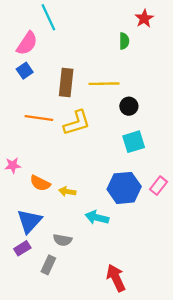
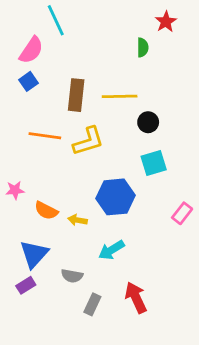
blue hexagon: (124, 188) -> (116, 197), moved
cyan arrow: (97, 218) -> (111, 250), turned -45
gray rectangle: (48, 265) -> (92, 304), moved
red arrow: (116, 278) -> (136, 298), moved

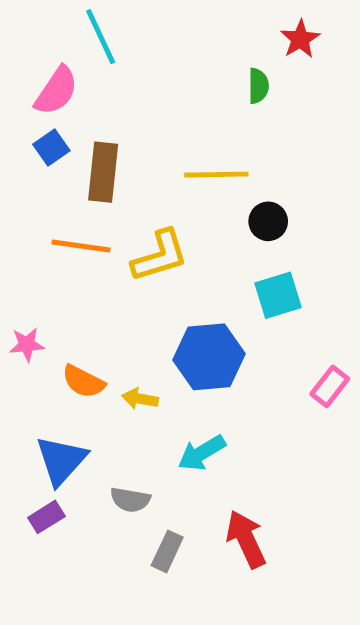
brown rectangle: (76, 95) -> (103, 172), moved

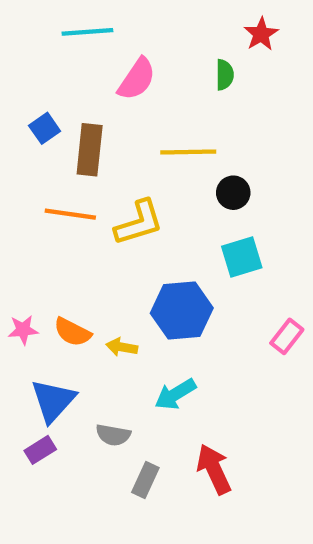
cyan line: (101, 37) -> (87, 32), turned -69
pink semicircle: (56, 91) -> (137, 79), moved
pink star: (27, 345) -> (23, 330), moved

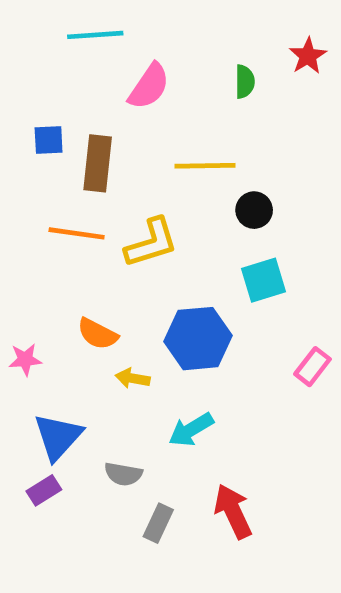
red star: (261, 34) -> (308, 56), moved
blue square: (45, 128) -> (49, 140), turned 32
orange semicircle: (72, 332) -> (98, 334), moved

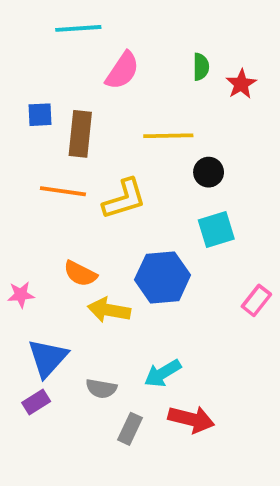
red star: (308, 56) -> (241, 84), moved
yellow arrow: (133, 378) -> (109, 310), size x1.5
cyan arrow: (191, 430) -> (163, 373), moved
red arrow: (233, 511) -> (191, 419), turned 129

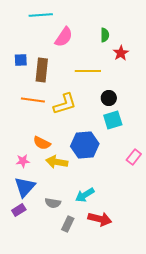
red star: (241, 84) -> (121, 53), moved
black circle: (209, 172) -> (109, 98), moved
pink star: (21, 295) -> (23, 161), moved

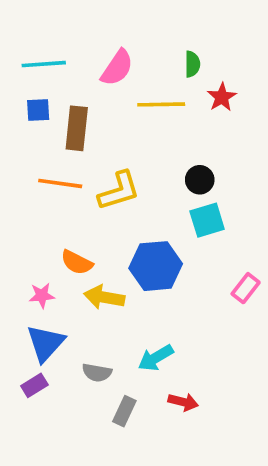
cyan line: (41, 15) -> (44, 64), moved
yellow line: (88, 71) -> (161, 104), moved
red arrow: (100, 219) -> (183, 402), size x0.7

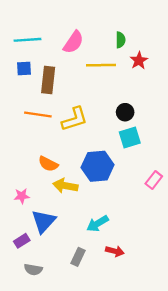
pink star: (42, 295) -> (22, 196), moved
blue triangle: (45, 343) -> (44, 221), moved
gray semicircle: (97, 373) -> (33, 270), moved

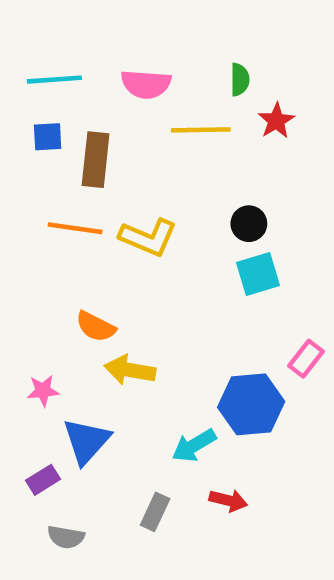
pink semicircle: (73, 42) -> (146, 84), turned 60
yellow L-shape: (75, 119) -> (148, 237), turned 40
blue hexagon: (98, 166) -> (251, 404), moved

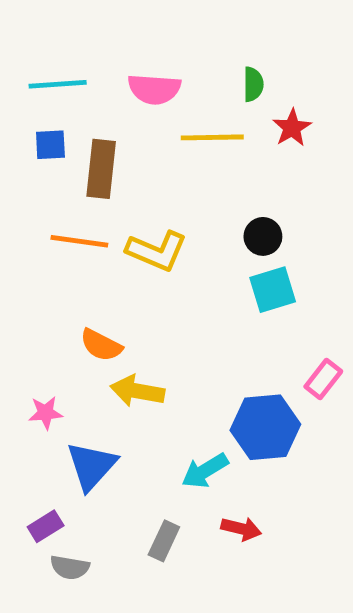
purple rectangle: (43, 480) -> (46, 526), moved

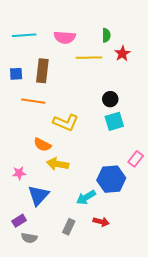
blue square: (50, 145) -> (16, 74), moved
yellow L-shape: (157, 251) -> (66, 122), moved

